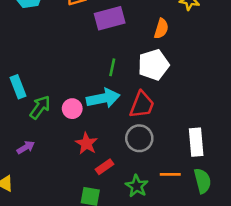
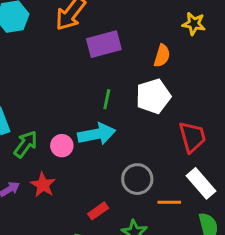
red trapezoid: (142, 105) -> (192, 137), moved, turned -36
white rectangle: (196, 142) -> (201, 183), turned -36
red star: (86, 143) -> (43, 185), moved
orange line: (170, 174) -> (169, 202), moved

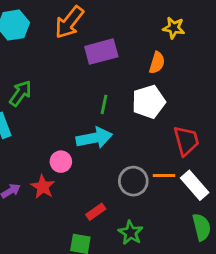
yellow star: (194, 24) -> (174, 28), moved
green arrow: (26, 144) -> (20, 93), moved
pink circle: (62, 146) -> (61, 162), moved
orange line: (169, 202) -> (164, 176), moved

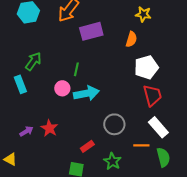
white pentagon: (149, 102) -> (146, 67), moved
green line: (104, 104) -> (76, 69), moved
pink circle: (61, 162) -> (62, 88), moved
orange line: (164, 176) -> (141, 145), moved

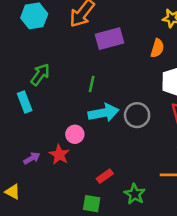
pink circle: (62, 88) -> (75, 134), moved
gray circle: (114, 124) -> (137, 115), moved

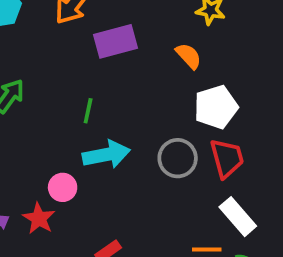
orange semicircle: (157, 48) -> (189, 56), turned -60
gray circle: (137, 115) -> (178, 158), moved

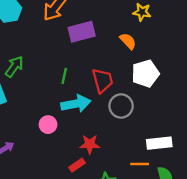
red trapezoid: (227, 158) -> (102, 80), moved
white rectangle: (238, 217) -> (159, 143), turned -55
red star: (39, 218) -> (90, 144), moved, turned -30

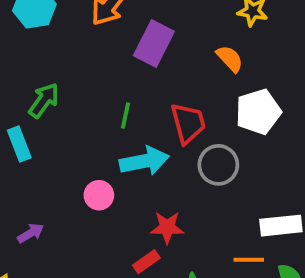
purple rectangle: (82, 32) -> (154, 43), turned -48

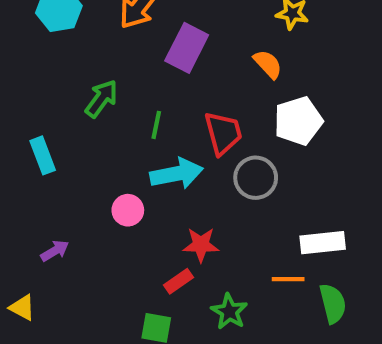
green arrow: (44, 100) -> (101, 99), moved

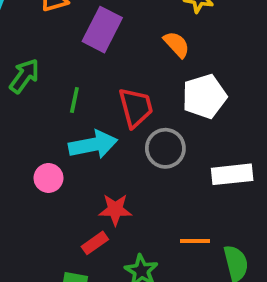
white rectangle: (323, 243) -> (232, 174), moved

